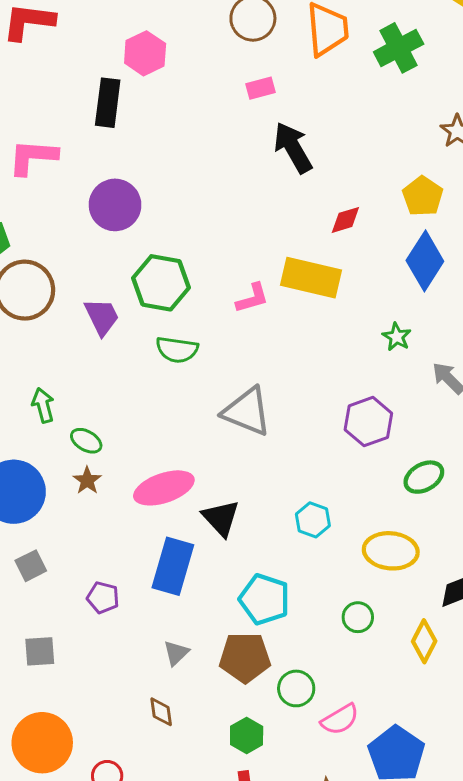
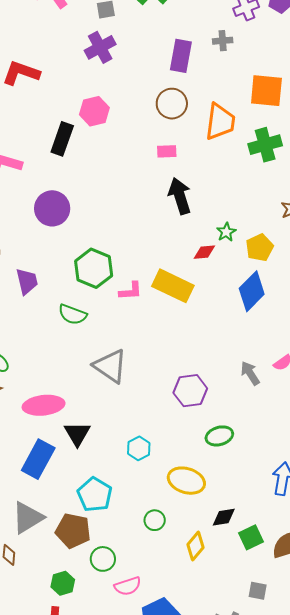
green hexagon: (161, 283) -> (94, 268), moved
green star: (397, 337) -> (226, 232), moved
gray triangle: (176, 653) -> (28, 518), size x1.8

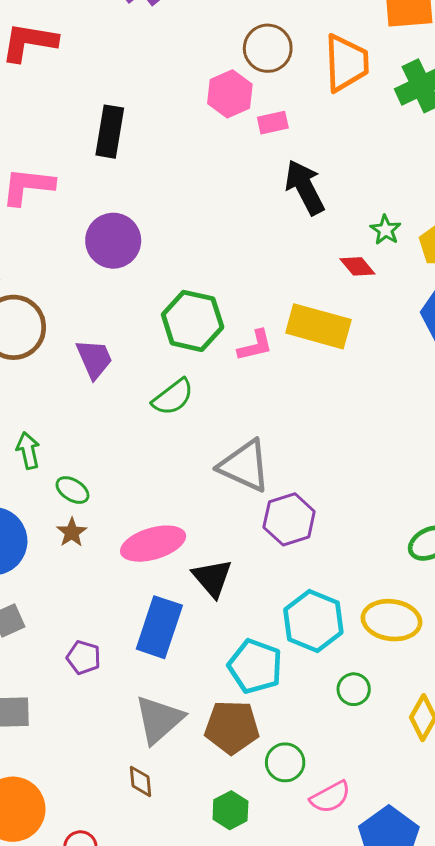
pink hexagon: (94, 111) -> (230, 94), moved
red diamond: (204, 252) -> (357, 266), turned 65
green semicircle: (73, 314) -> (173, 397), turned -48
purple hexagon: (190, 391) -> (289, 519), moved
cyan hexagon: (139, 448) -> (313, 621), moved, size x1.6

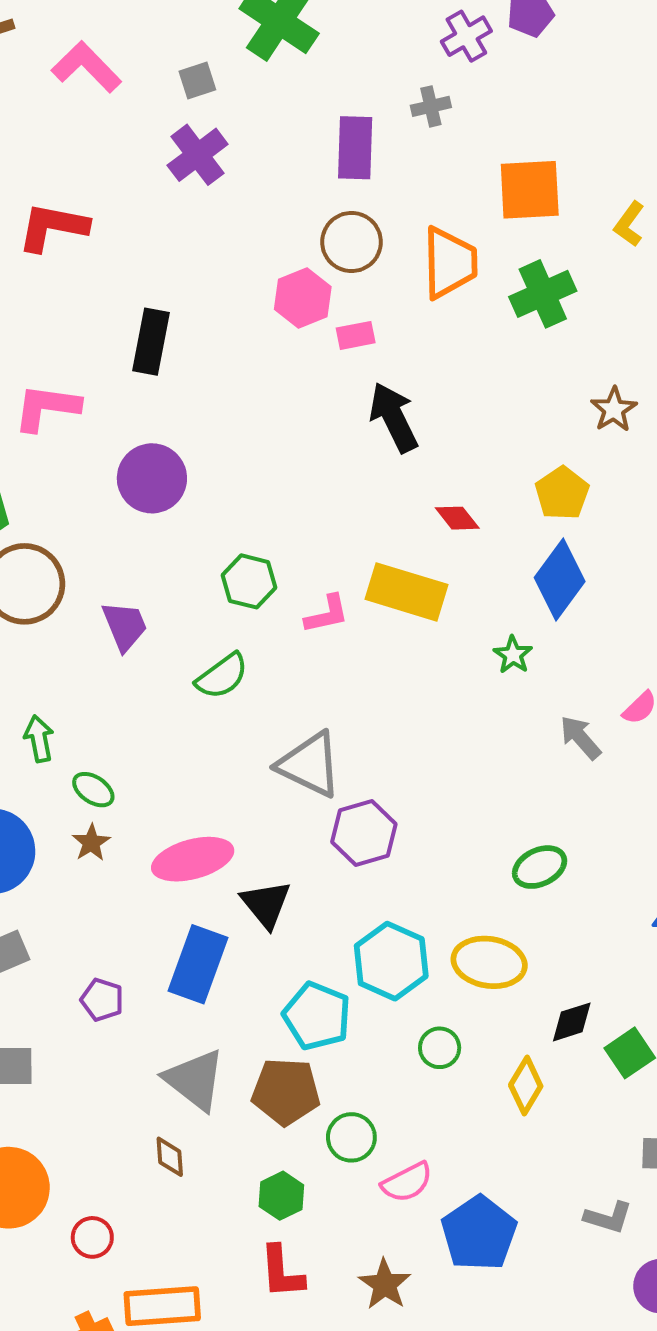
green star: (385, 230) -> (513, 655), moved
green hexagon: (193, 321) -> (249, 581), size x0.7
gray triangle: (159, 720) -> (195, 1080), turned -42

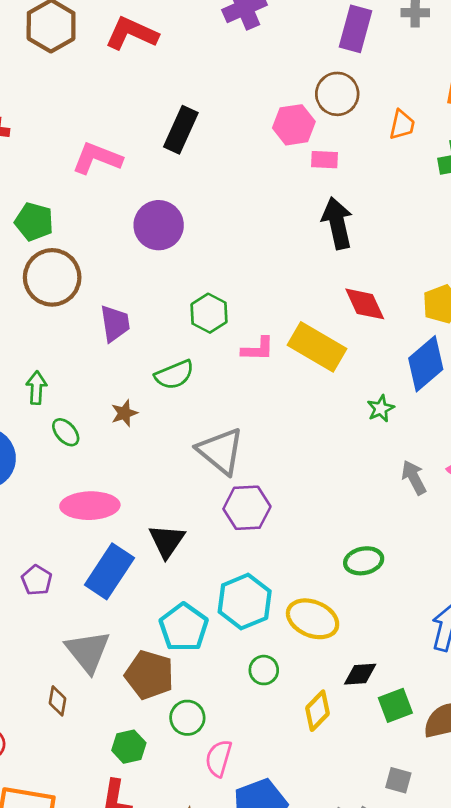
orange trapezoid: (450, 263) -> (402, 125), size x0.6
red diamond: (457, 518) -> (365, 304), size x1.4
brown star: (91, 843) -> (124, 413), moved
pink ellipse: (193, 859) -> (90, 506), moved
pink semicircle: (407, 1182) -> (219, 758), turned 120

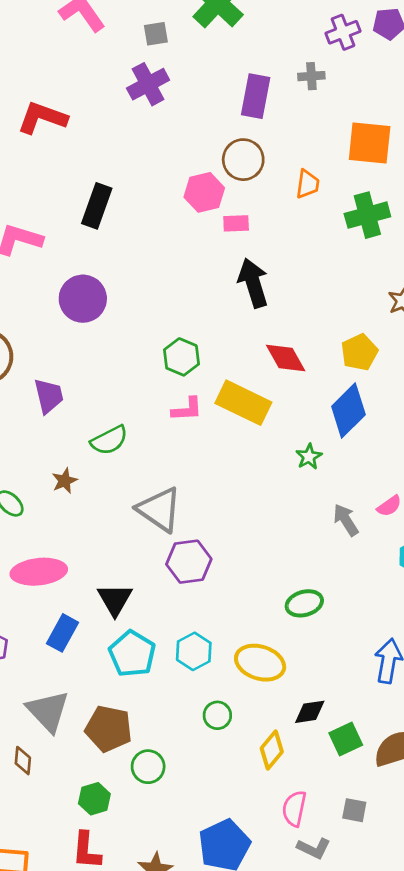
green hexagon: (209, 313) -> (181, 357), moved
blue rectangle: (109, 571) -> (62, 633), size x0.7
cyan hexagon: (245, 602) -> (194, 651), size x0.7
cyan pentagon: (184, 627) -> (132, 654), moved
pink semicircle: (219, 758) -> (294, 809), moved

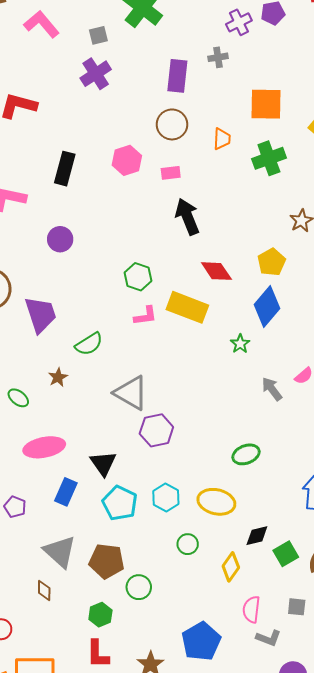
pink hexagon: (204, 192) -> (127, 160), moved
purple circle: (83, 299) -> (60, 239), size x0.7
purple trapezoid: (49, 396) -> (41, 314), size x1.4

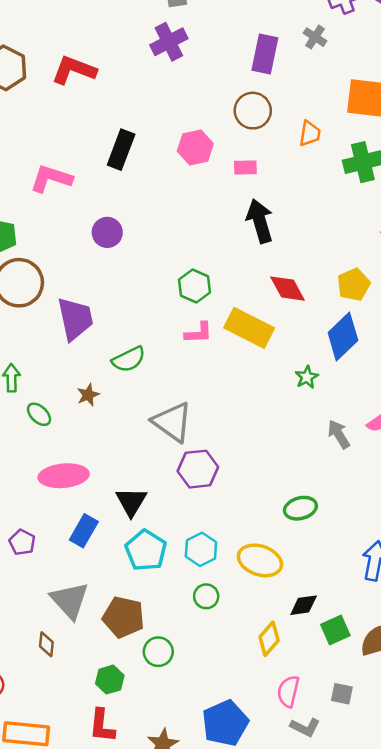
gray cross: (218, 57) -> (315, 37), turned 36
green circle: (188, 544) -> (206, 596), moved

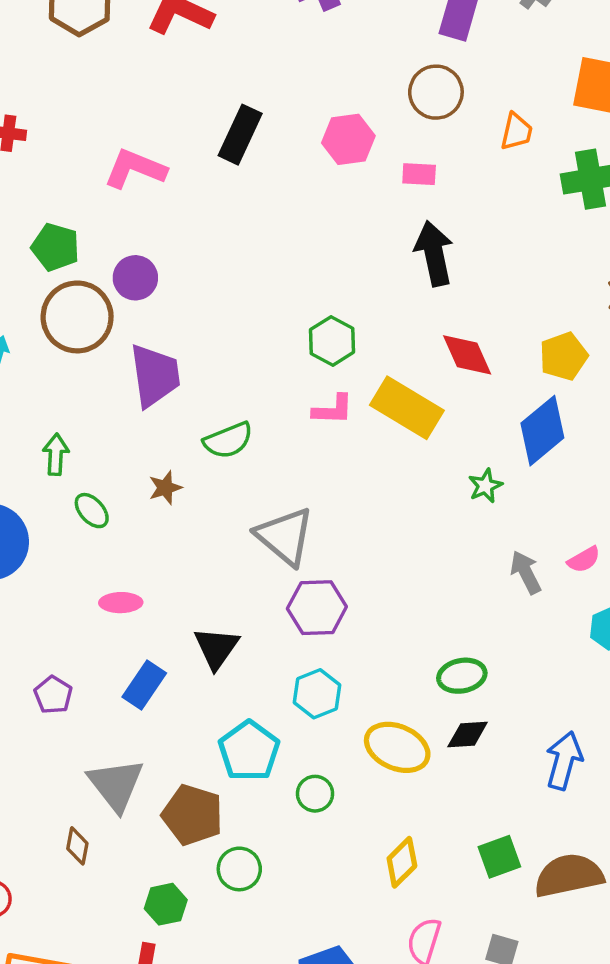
purple circle: (107, 232) -> (135, 278), moved
pink ellipse: (64, 476) -> (121, 603), size x0.6
cyan hexagon: (201, 549) -> (317, 694), moved
cyan pentagon: (146, 550) -> (249, 751), moved
black diamond: (304, 605) -> (468, 735), moved

